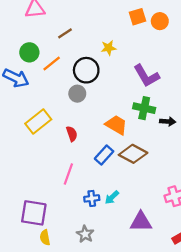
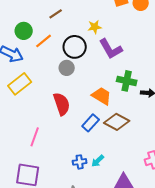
purple L-shape: (146, 76) -> (111, 49), moved
yellow rectangle: (38, 121) -> (20, 84), moved
red semicircle: (72, 134) -> (62, 104), size x1.6
pink line: (68, 174) -> (35, 137), moved

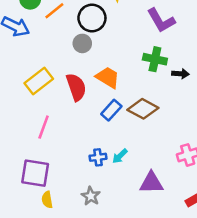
purple L-shape: (111, 49) -> (161, 20), moved
yellow rectangle: (20, 84) -> (39, 81), moved
orange trapezoid: (102, 96) -> (108, 77), moved

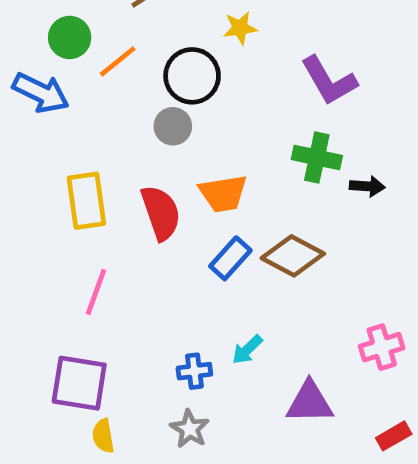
orange trapezoid: (108, 77) -> (223, 193), turned 140
yellow rectangle: (39, 81) -> (86, 201), turned -60
blue cross: (98, 157) -> (194, 371), moved

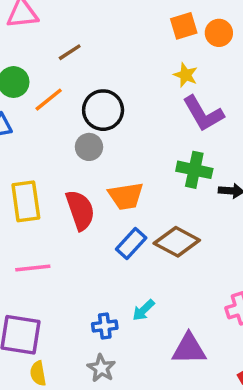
yellow star: (240, 28) -> (186, 75), moved, turned 30
pink line: (96, 292) -> (33, 268), turned 64

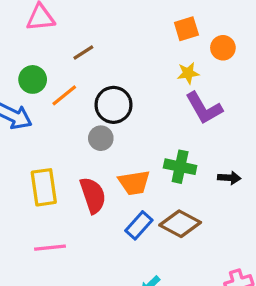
orange circle: (219, 33) -> (223, 48), moved
yellow star: (186, 75) -> (188, 73), turned -30
green cross: (194, 170) -> (180, 167), moved

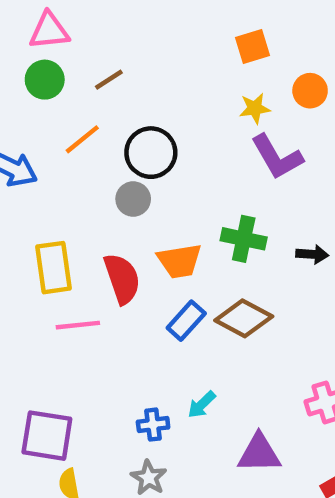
orange circle: (223, 48) -> (310, 91), moved
green circle: (33, 79) -> (45, 80), moved
pink line: (50, 248) -> (78, 325), moved

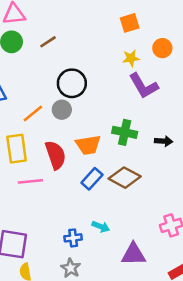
orange line: (82, 139) -> (33, 113), moved
cyan arrow: (202, 405) -> (101, 227), turned -114

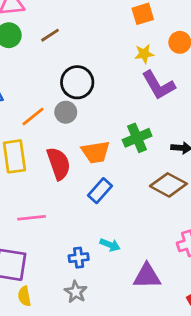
green cross: (125, 132) -> (137, 138), turned -35
brown diamond: (125, 178) -> (168, 185), moved
pink line: (30, 181) -> (32, 218), moved

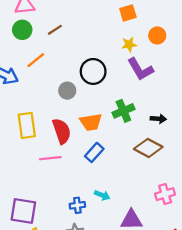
black circle: (77, 82) -> (93, 71), moved
orange line: (33, 116) -> (36, 60), moved
pink line: (32, 218) -> (50, 158), moved

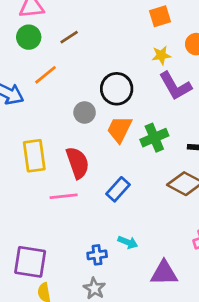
orange trapezoid: (91, 122) -> (119, 129), moved, turned 125

